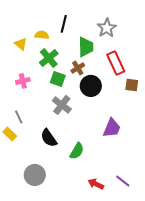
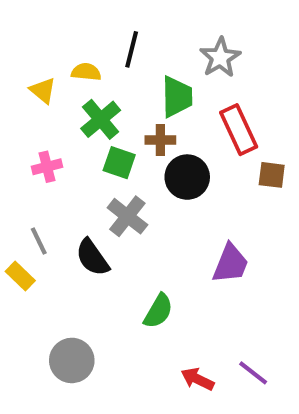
brown cross: (78, 68) -> (160, 140), turned 32
black semicircle: (49, 138) -> (92, 257), moved

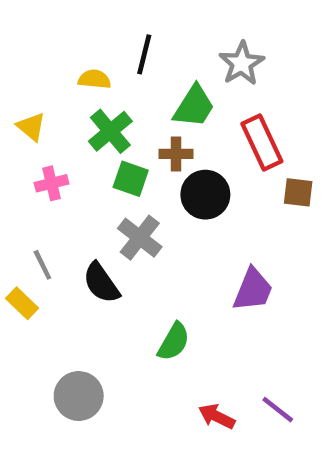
yellow triangle: (43, 90) -> (31, 127), moved
green trapezoid: (177, 97) -> (194, 106), turned 33

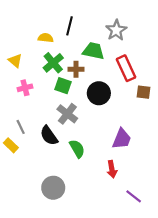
green trapezoid: (194, 106) -> (93, 51), turned -110
brown cross: (176, 154) -> (76, 69), moved
green semicircle: (174, 342) -> (77, 149), moved, turned -60
gray circle: (79, 396) -> (53, 188), moved
red arrow: (217, 416) -> (112, 169), moved, turned -126

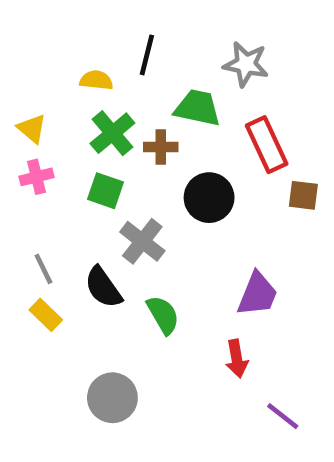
gray star: (116, 30) -> (246, 64), turned -30
green square: (63, 86) -> (106, 191), moved
pink cross: (25, 88) -> (37, 177), moved
yellow rectangle: (11, 145) -> (46, 315), moved

